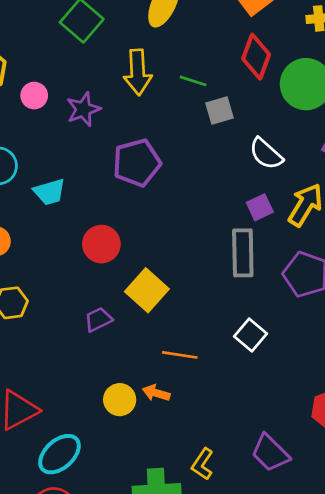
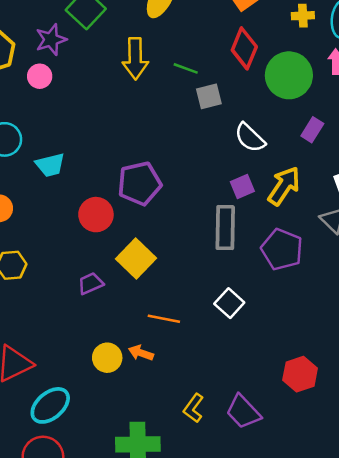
purple star: (83, 109) -> (51, 40), moved
purple pentagon: (137, 163) -> (140, 183), moved
yellow L-shape: (202, 464) -> (194, 408), moved

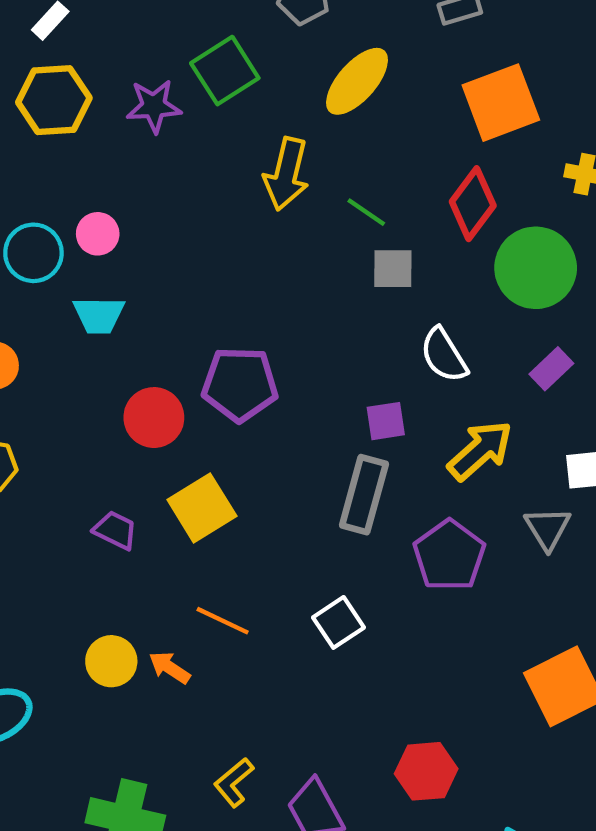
pink circle: (40, 76) -> (98, 234), moved
purple square: (242, 187) -> (386, 421), moved
purple trapezoid: (91, 283) -> (115, 530), turned 36

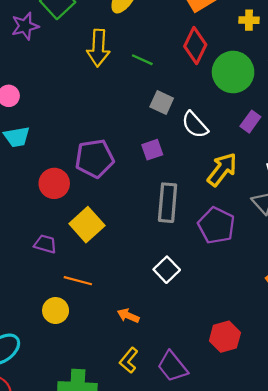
gray square: (393, 269) -> (162, 103), moved, turned 35
purple square: (386, 421) -> (152, 150), moved
orange line: (223, 621) -> (78, 281), moved
orange arrow: (170, 668) -> (128, 316), moved

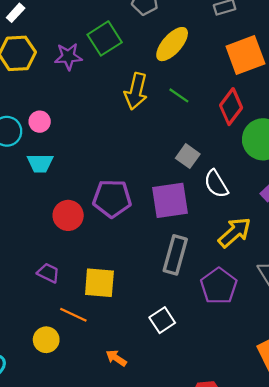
green line: (142, 60) -> (179, 95), moved
purple square: (152, 150) -> (170, 200), size x1.8
yellow square: (87, 225) -> (99, 283), moved, turned 36

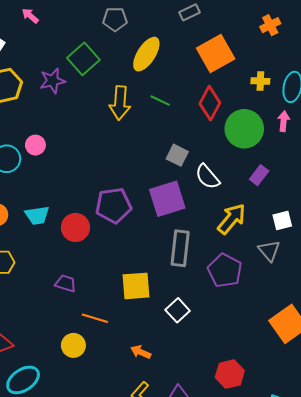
cyan trapezoid: (40, 163) -> (37, 215), moved
yellow square: (99, 283) -> (136, 286), moved

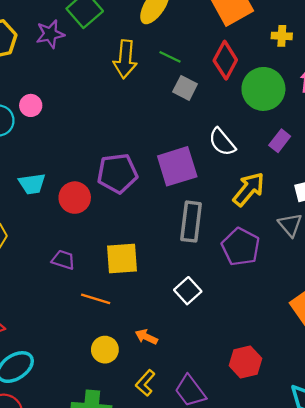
gray square: (177, 155) -> (185, 88), moved
yellow square: (136, 286) -> (122, 259), moved
yellow circle: (73, 345) -> (105, 350), moved

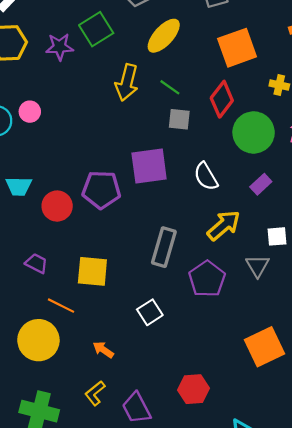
gray square: (185, 88) -> (179, 119), turned -30
purple square: (177, 166) -> (149, 166), moved
yellow circle: (105, 350) -> (38, 340), moved, size x1.6

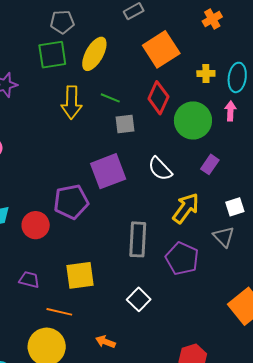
green square: (96, 29) -> (52, 55), moved, turned 36

